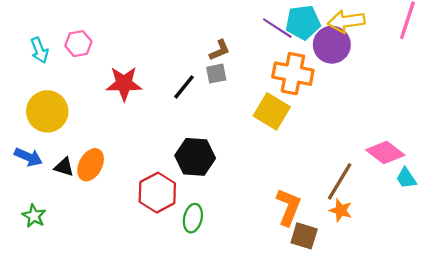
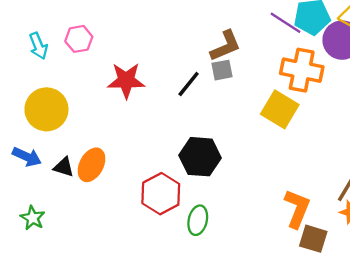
brown L-shape: (220, 50) -> (225, 46), size x1.4

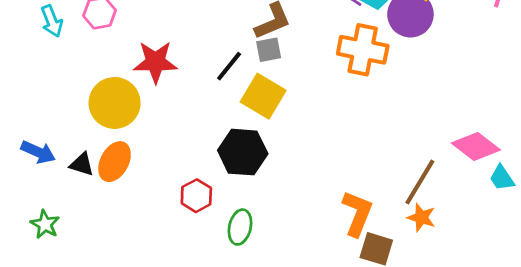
yellow circle: (46, 109) -> (115, 103), moved
yellow square: (280, 109) -> (263, 96), moved
red hexagon: (161, 194) -> (196, 196), size x0.7

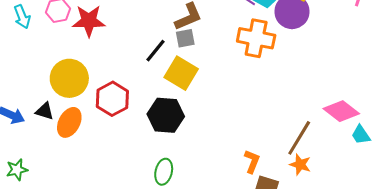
red star: (155, 62) -> (89, 21), moved
black triangle: (82, 164) -> (45, 111), moved
red hexagon: (196, 196) -> (112, 99), moved, size x1.4
orange L-shape: (357, 213) -> (252, 161), size x0.7
green star: (45, 224) -> (17, 170), turned 30

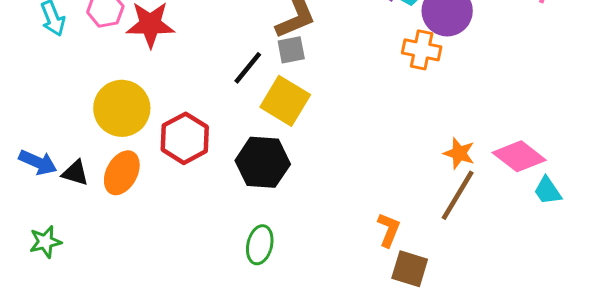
orange cross: (256, 38) -> (422, 50), moved, size x0.7
black triangle: (45, 111) -> (75, 173), moved
orange star: (300, 165) -> (459, 153), moved

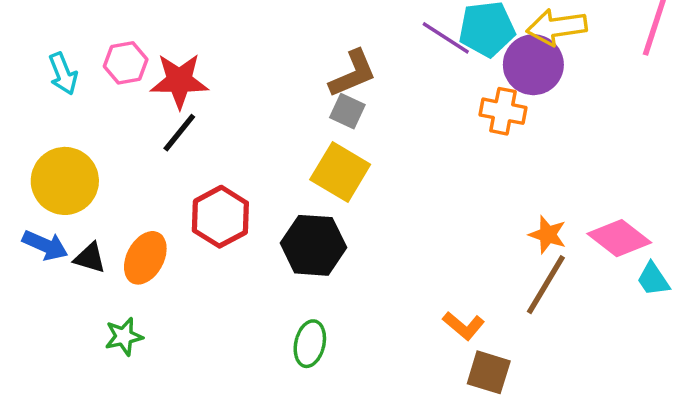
gray square: (291, 50) -> (347, 111), turned 36
black line: (248, 68) -> (179, 133), moved
yellow circle: (122, 108) -> (65, 181), moved
orange L-shape: (389, 230) -> (464, 326), turned 108
green star: (45, 242) -> (124, 337), moved

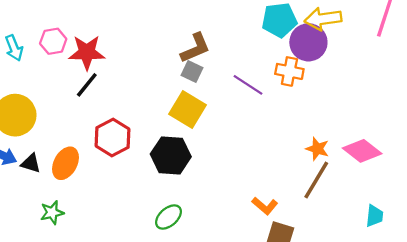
purple line: (446, 38) -> (248, 85), moved
cyan trapezoid: (653, 279) -> (374, 216), moved, turned -140
green ellipse: (310, 344) -> (168, 217), turned 36

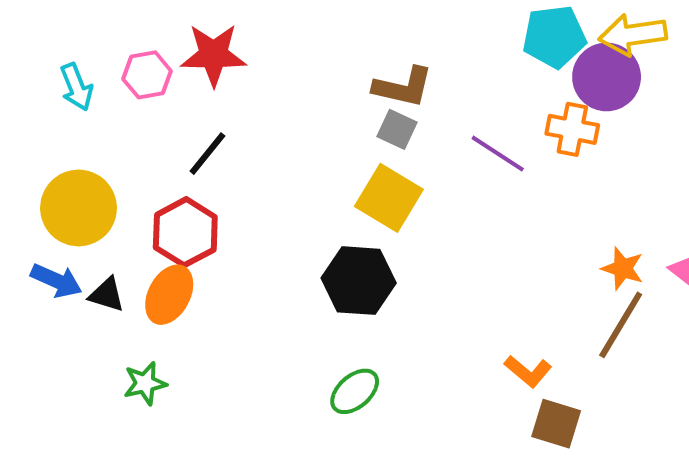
brown L-shape: (195, 48) -> (403, 87), turned 36
red star: (87, 52) -> (214, 55), moved
red hexagon: (113, 138) -> (185, 232), moved

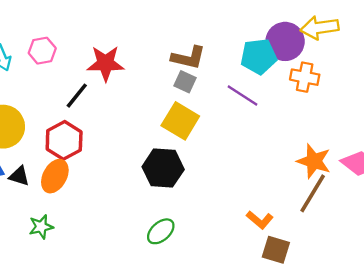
cyan pentagon: (554, 37) -> (259, 56), moved
red star: (214, 55) -> (106, 63), moved
purple circle: (607, 77) -> (285, 41), moved
orange cross: (572, 129) -> (305, 77), moved
orange star: (623, 268) -> (314, 161), size x1.4

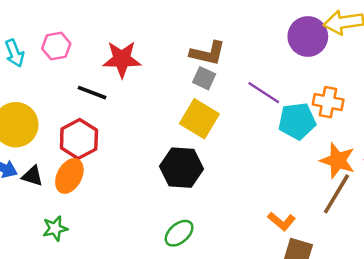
cyan pentagon: (259, 56) -> (297, 121), moved
orange cross: (305, 77) -> (328, 102), moved
black line: (77, 96) -> (92, 93), turned 72

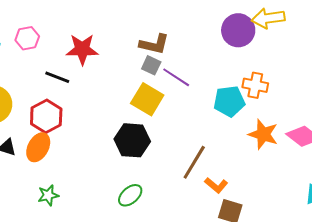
purple line: (264, 93) -> (176, 77), moved
brown line: (336, 194) -> (194, 162), moved
green star: (55, 228) -> (48, 195), moved

